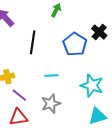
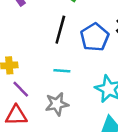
black line: (33, 42) -> (60, 30), moved

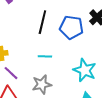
blue pentagon: (95, 37) -> (71, 27), turned -30

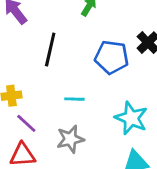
black line: (42, 22) -> (50, 50), moved

